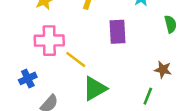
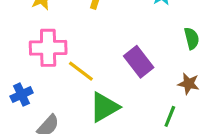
green semicircle: (171, 24) -> (192, 38), moved
purple rectangle: (117, 32) -> (139, 62), moved, turned -35

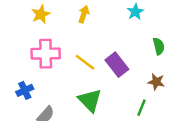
yellow line: (81, 71) -> (85, 62), moved
green triangle: (104, 107) -> (90, 100), turned -45

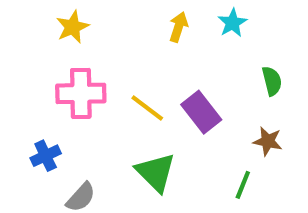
yellow arrow: (84, 14) -> (178, 27), moved

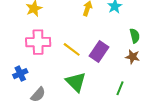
purple rectangle: (201, 112) -> (99, 52), turned 72
brown star: (268, 141) -> (133, 57), moved

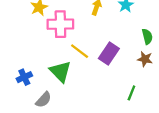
pink cross: (38, 42) -> (60, 24), moved
green triangle: (76, 82) -> (60, 71), moved

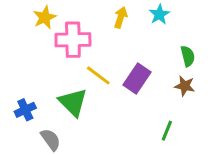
gray semicircle: (43, 100) -> (51, 140), turned -78

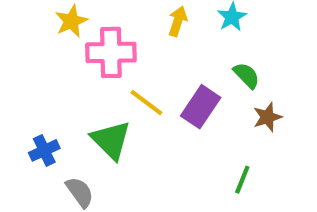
green semicircle: (188, 56) -> (246, 75), moved, turned -30
brown star: (185, 86) -> (267, 117), turned -30

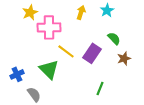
green line: (242, 180) -> (100, 88), moved

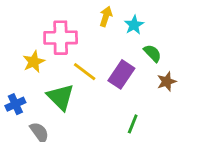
cyan star: (107, 10) -> (134, 25), moved
yellow star: (30, 12) -> (34, 62), moved

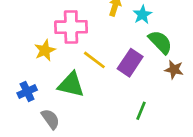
green semicircle: (152, 53) -> (160, 42), size x1.4
brown star: (167, 81) -> (174, 70), turned 30
green triangle: (61, 97) -> (71, 85), turned -32

